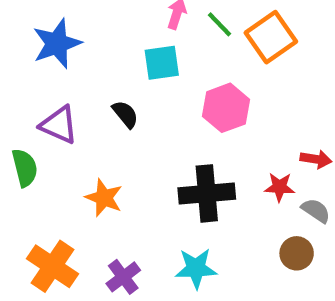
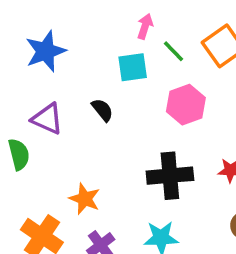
green line: (220, 24) -> (173, 51), moved
orange star: (104, 198) -> (85, 199), moved

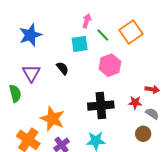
purple triangle: (47, 119) -> (31, 73), turned 36
orange star: (85, 199) -> (52, 119), size x1.4

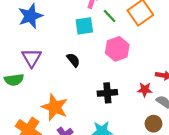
black semicircle: (63, 68) -> (73, 60), moved
green semicircle: (15, 93) -> (14, 80), turned 96
black cross: (101, 106) -> (107, 93), size x0.7

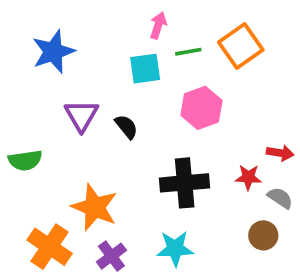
green line: (110, 16) -> (188, 52), turned -56
purple triangle: (32, 58) -> (81, 115), moved
black cross: (107, 93) -> (185, 183), size x1.4

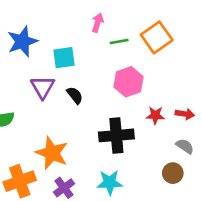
cyan square: (145, 69) -> (64, 58), moved
red star: (248, 177) -> (155, 115), moved
orange cross: (50, 247) -> (20, 181), turned 36

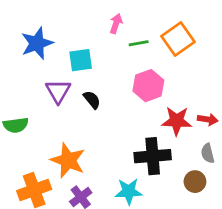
red star: (155, 115) -> (177, 121), size x1.5
black cross: (116, 135) -> (153, 156), moved
gray semicircle: (185, 146) -> (208, 153), turned -138

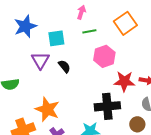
green line: (139, 43) -> (89, 31), moved

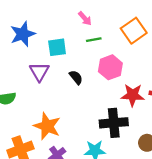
pink arrow: (81, 12) -> (85, 18), turned 120
black semicircle: (64, 66) -> (76, 77), moved

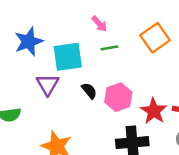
cyan square: (57, 47) -> (68, 57), size x1.4
pink hexagon: (110, 67) -> (118, 97), moved
red star: (133, 95) -> (154, 111), turned 30

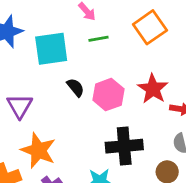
purple triangle: (48, 84) -> (20, 106), moved
red star: (154, 111) -> (153, 89), moved

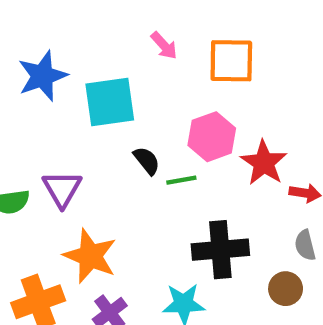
orange square: (150, 27) -> (231, 61), moved, turned 36
green line: (98, 39) -> (181, 180), moved
pink hexagon: (108, 95) -> (212, 137), moved

